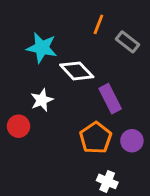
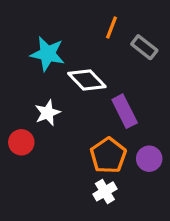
white cross: (107, 181) -> (105, 191), moved, turned 36

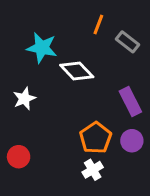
purple rectangle: (125, 111) -> (130, 101), moved
white star: (48, 113) -> (24, 99), moved
red circle: (21, 142) -> (19, 157), moved

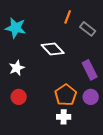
cyan star: (42, 48) -> (16, 28), moved
red circle: (19, 157) -> (19, 97), moved
white cross: (93, 170) -> (64, 117), turned 32

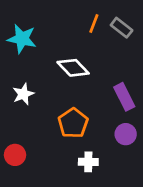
gray rectangle: (88, 29) -> (122, 28), moved
orange pentagon: (66, 95) -> (73, 123), moved
red circle: (19, 97) -> (15, 155), moved

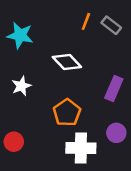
purple rectangle: (124, 97) -> (114, 89), turned 50
purple circle: (126, 134) -> (116, 133), moved
white cross: (88, 162) -> (81, 148), size x1.6

